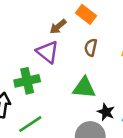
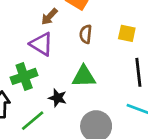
black star: (106, 112) -> (58, 98), moved

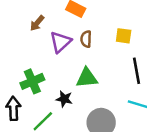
brown arrow: (49, 17) -> (37, 23), moved
purple triangle: (41, 44) -> (61, 42), moved, turned 50

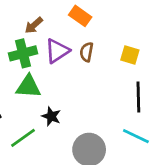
green triangle: (87, 78) -> (28, 87), moved
green cross: (32, 81) -> (23, 53), moved

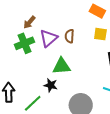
orange rectangle: (80, 16) -> (97, 11), moved
green triangle: (28, 87) -> (62, 66), moved

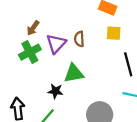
black star: (51, 85) -> (55, 91), moved

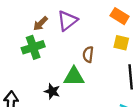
brown semicircle: (79, 39) -> (88, 54), moved
purple triangle: (56, 44) -> (67, 21), moved

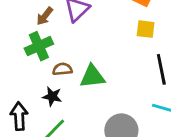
brown semicircle: (88, 54) -> (62, 69), moved, turned 84
black star: (52, 91) -> (52, 96), moved

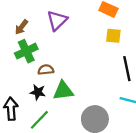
brown arrow: (45, 16) -> (21, 27), moved
green triangle: (92, 76) -> (63, 91), moved

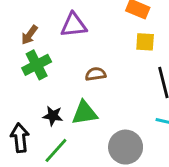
purple triangle: (57, 20) -> (74, 25), turned 40
brown semicircle: (46, 70) -> (96, 74), moved

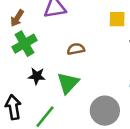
green triangle: (85, 113) -> (68, 83), turned -35
black star: (53, 116) -> (37, 76), moved

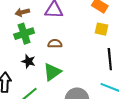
brown arrow: (17, 18) -> (22, 12), turned 32
brown semicircle: (76, 49) -> (55, 44), moved

